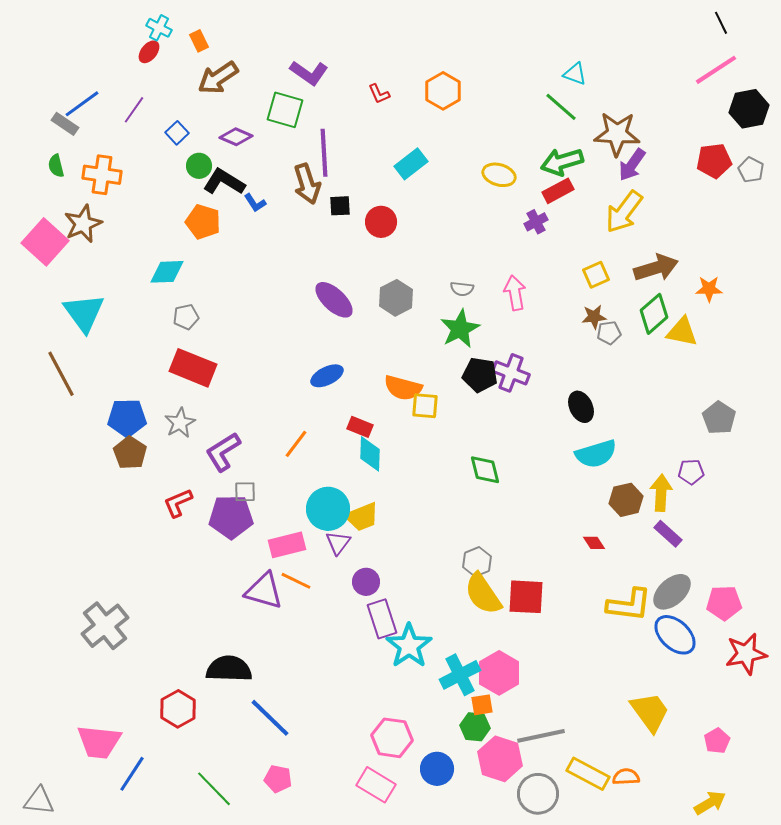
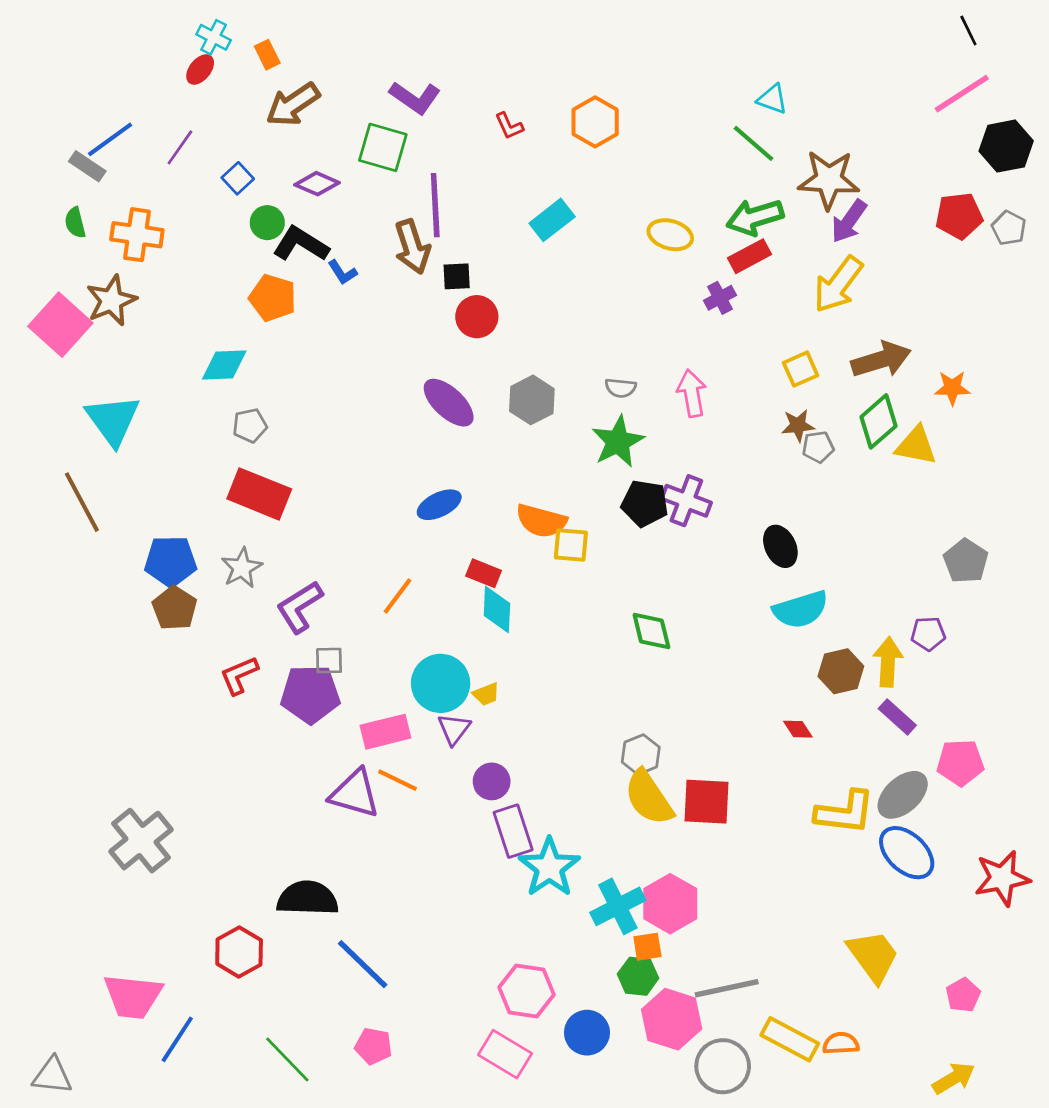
red circle: (381, 222) -> (477, 317), moved
yellow trapezoid: (362, 517) -> (486, 694), size x0.6
pink pentagon: (724, 603) -> (960, 763), moved

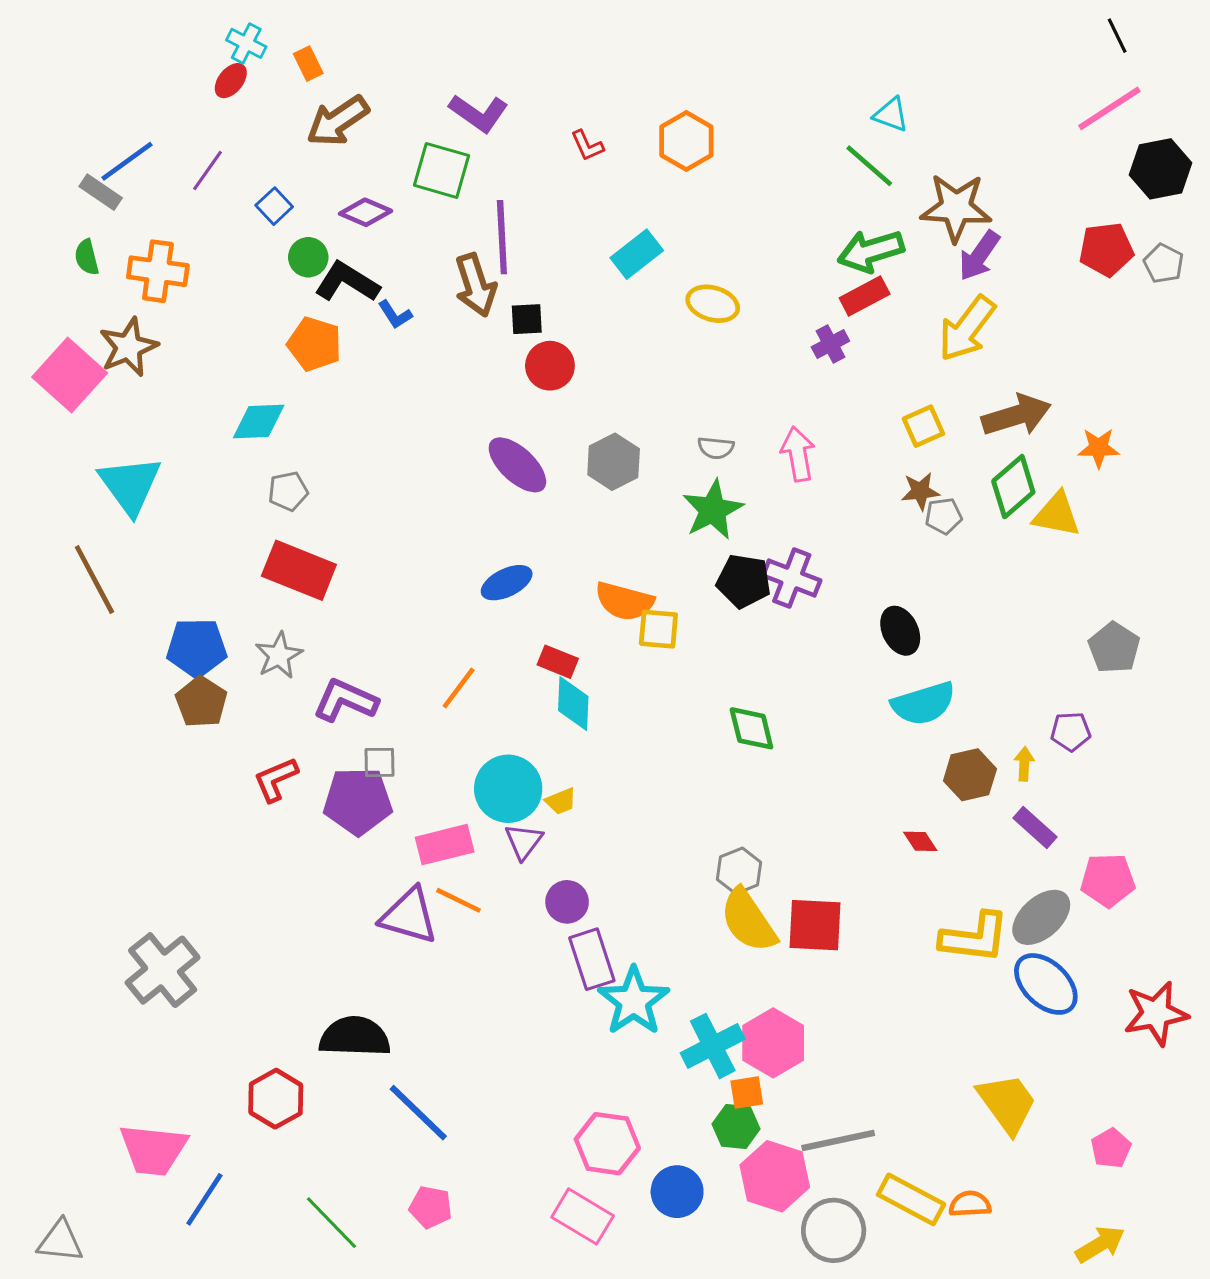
yellow ellipse: (670, 235) -> (713, 304), moved
purple L-shape: (299, 607) -> (345, 700), turned 56
yellow arrow: (888, 662) -> (1024, 764), size x0.6

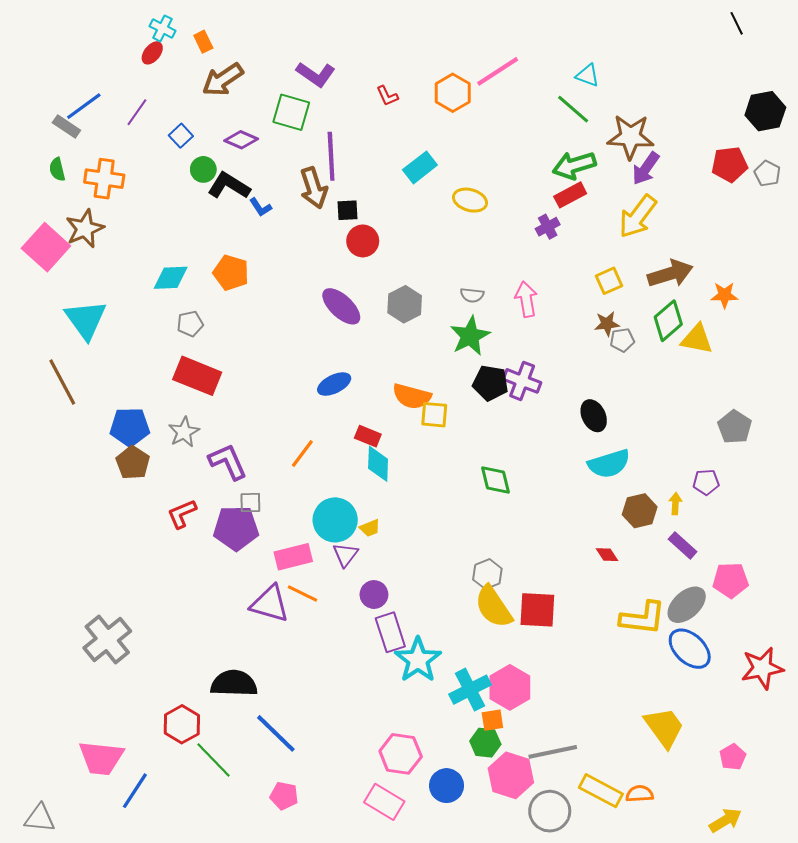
pink line: (1109, 108) -> (498, 71), moved
orange pentagon: (314, 344) -> (231, 273), moved
purple L-shape: (345, 700) -> (228, 462), turned 42
green line: (331, 1223) -> (214, 760), moved

